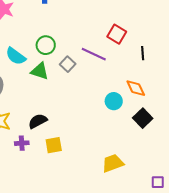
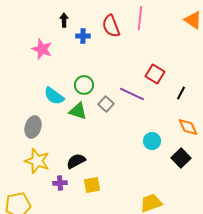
black line: (143, 53) -> (181, 93), turned 32
orange diamond: (136, 88) -> (188, 127), moved

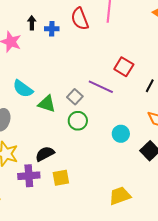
black arrow: (64, 20) -> (32, 23), moved
green circle: (84, 85) -> (78, 121), moved
purple cross: (60, 183) -> (29, 176), size x1.5

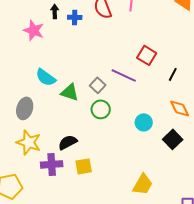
yellow trapezoid: (120, 196) -> (143, 184), turned 140

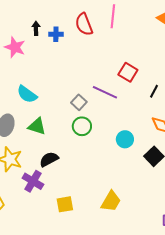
green triangle: (70, 92) -> (37, 126), moved
purple cross: (52, 164) -> (33, 181), turned 35
yellow square: (84, 166) -> (65, 204), moved
yellow trapezoid: (143, 184) -> (111, 201), moved

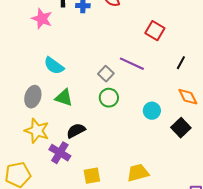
red square: (128, 72) -> (155, 31), moved
yellow trapezoid: (111, 201) -> (138, 173), turned -135

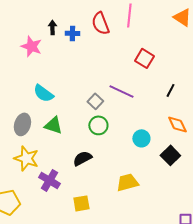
black semicircle: (76, 131) -> (82, 158), moved
yellow trapezoid: (138, 173) -> (127, 182), moved

